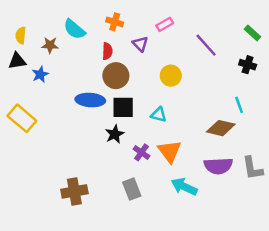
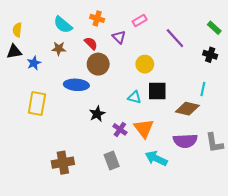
brown star: (50, 45) -> (59, 49), moved
red semicircle: (107, 51) -> (91, 43), turned -48
cyan line: (239, 105) -> (203, 89), turned 32
black square: (123, 107) -> (157, 91), moved
yellow rectangle: (22, 118) -> (37, 103), moved, turned 60

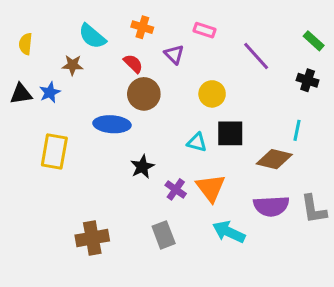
pink rectangle: (140, 21) -> (204, 30), turned 48
brown star: (59, 49) -> (73, 65), moved
black triangle: (14, 52) -> (21, 94), moved

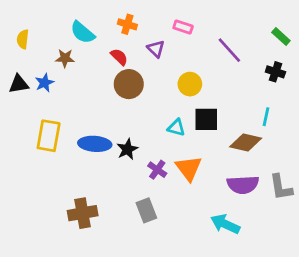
blue ellipse: (112, 124) -> (95, 144), moved
cyan arrow: (229, 232) -> (225, 224), moved

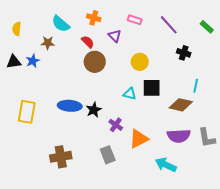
purple line: (229, 50) -> (169, 25), moved
black cross: (275, 72) -> (184, 53), moved
yellow rectangle: (49, 136) -> (27, 112), moved
orange triangle: (189, 168) -> (139, 139), moved, turned 40

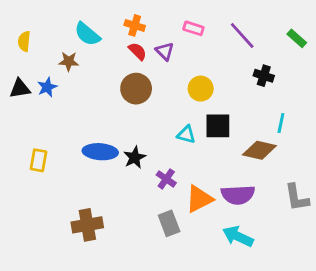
red semicircle: (88, 42) -> (138, 51), moved
yellow rectangle: (27, 112) -> (39, 160), size x0.7
purple semicircle: (179, 136) -> (238, 195), moved
gray rectangle: (108, 155) -> (169, 223), moved

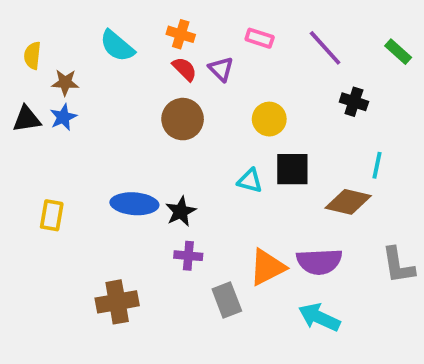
brown star: (69, 61) -> (65, 82), moved
purple cross: (166, 179) -> (188, 256), moved, turned -30

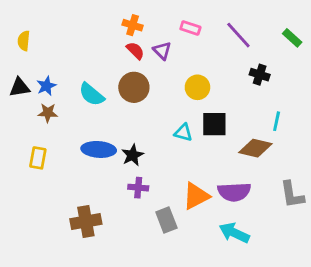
cyan semicircle: (117, 46) -> (92, 94), moved
brown star: (65, 82) -> (48, 113), moved

